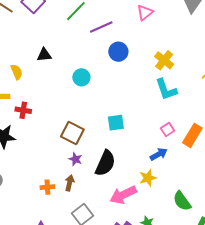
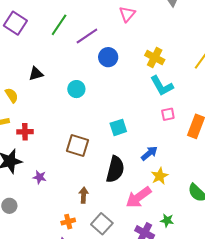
pink square: (168, 130) -> (168, 114), moved, turned 32
blue arrow: (159, 154) -> (149, 153), moved
purple star: (75, 159) -> (40, 177), moved
orange cross: (47, 187) -> (68, 222), moved

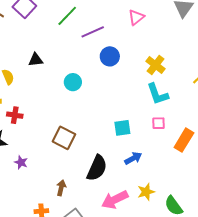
cyan square: (118, 127) -> (122, 128), moved
yellow star: (160, 176) -> (146, 192), moved

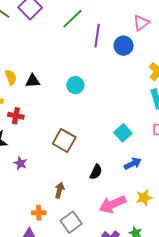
purple line: (93, 32) -> (97, 36), turned -60
blue circle: (110, 56) -> (124, 46), moved
black triangle: (36, 60) -> (33, 81), moved
cyan square: (122, 128) -> (123, 133), turned -36
black semicircle: (97, 168) -> (96, 172), size x0.6

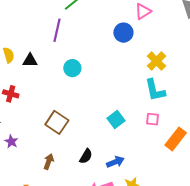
purple line: (97, 36) -> (57, 30), moved
blue arrow: (133, 164) -> (115, 162), moved
brown arrow: (59, 190) -> (49, 162), moved

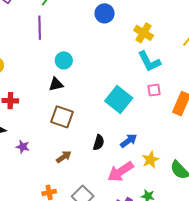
black triangle: (30, 60) -> (56, 84), moved
cyan square: (116, 119) -> (119, 99), size x1.5
brown arrow: (49, 162) -> (64, 157), turned 49

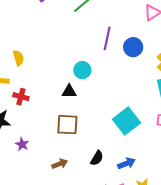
blue circle: (105, 13) -> (133, 47), moved
purple line: (40, 28) -> (107, 38), moved
brown square: (62, 117) -> (67, 125), turned -30

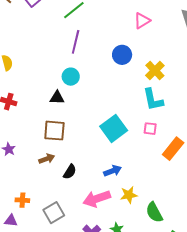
purple line: (107, 38) -> (76, 42), moved
black semicircle: (97, 158) -> (70, 172), moved
brown arrow: (60, 164) -> (47, 159), moved

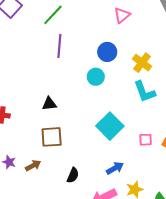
cyan circle: (71, 77) -> (96, 77), moved
pink square: (150, 129) -> (146, 140), moved
brown arrow: (47, 159) -> (33, 166), moved

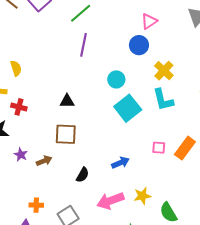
blue circle: (107, 52) -> (139, 45), moved
cyan square: (110, 126) -> (128, 108), moved
blue arrow: (115, 168) -> (120, 163), moved

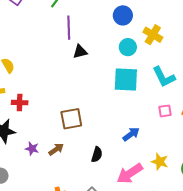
cyan circle: (116, 79) -> (128, 47), moved
cyan L-shape: (163, 100) -> (164, 77), moved
black triangle: (67, 101) -> (80, 52), moved
cyan square: (128, 108) -> (126, 79), turned -36
yellow star: (142, 196) -> (160, 162), turned -30

